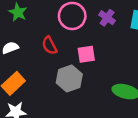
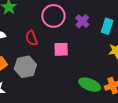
gray hexagon: (69, 79) -> (25, 67), moved

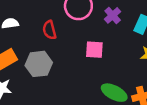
pink square: (61, 49) -> (94, 50), moved

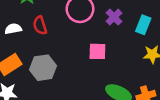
red semicircle: (49, 30) -> (40, 25), moved

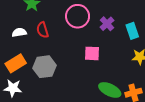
cyan rectangle: (143, 25) -> (132, 31), turned -42

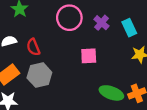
red semicircle: (43, 30) -> (33, 47), moved

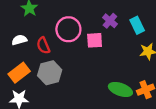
pink circle: (69, 18) -> (68, 29), moved
pink square: (89, 56) -> (95, 40), moved

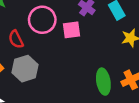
green ellipse: (120, 89) -> (103, 82), turned 65

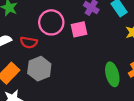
red semicircle: (16, 39) -> (29, 42), turned -49

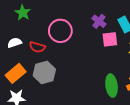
pink square: (79, 29) -> (110, 39), moved

